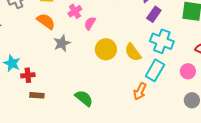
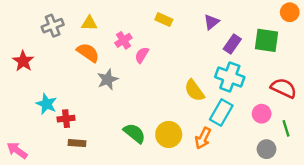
purple rectangle: (154, 14) -> (232, 44), moved
yellow circle: (106, 49) -> (169, 134), moved
green semicircle: (84, 98) -> (134, 133), moved

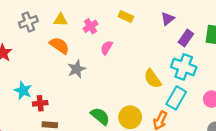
pink cross: (123, 40) -> (90, 26), moved

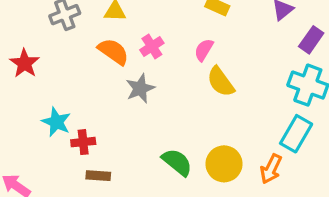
pink cross: (90, 26) -> (152, 47), moved
pink semicircle: (107, 48) -> (204, 50), moved
yellow semicircle: (153, 79) -> (221, 82), moved

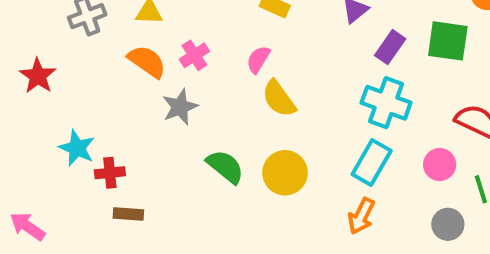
green semicircle: (177, 162) -> (225, 167), moved
yellow circle: (224, 164) -> (285, 173), moved
orange arrow: (271, 169) -> (361, 216), moved

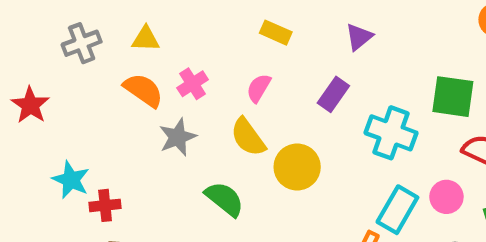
green square: (448, 41) -> (453, 97), moved
purple rectangle: (390, 47) -> (333, 94), moved
yellow semicircle: (279, 99) -> (248, 137), moved
cyan rectangle: (372, 162) -> (397, 210), moved
yellow circle: (285, 173) -> (297, 167), moved

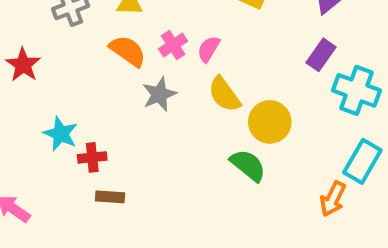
pink semicircle: (259, 88) -> (209, 49), moved
purple rectangle: (333, 94) -> (321, 55), moved
green semicircle: (225, 199) -> (248, 165), moved

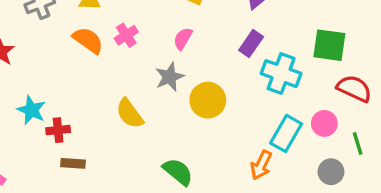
pink semicircle: (209, 49) -> (183, 39), moved
gray star: (159, 94) -> (170, 77), moved
yellow semicircle: (224, 94) -> (130, 113), moved
green semicircle: (248, 165) -> (178, 172), moved

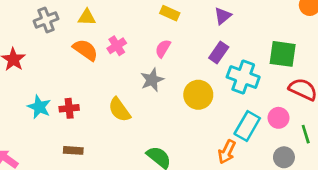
yellow circle: (208, 100) -> (198, 95), moved
red cross: (58, 130) -> (69, 108), moved

